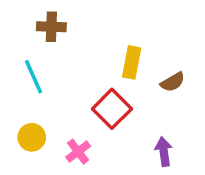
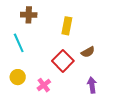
yellow rectangle: (132, 62) -> (67, 26), moved
brown semicircle: (173, 82) -> (88, 52), moved

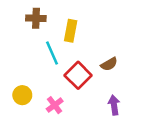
yellow rectangle: (67, 26) -> (71, 31), moved
cyan line: (19, 43) -> (52, 53), moved

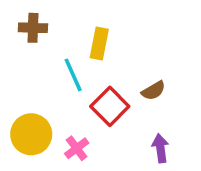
brown cross: (36, 18) -> (33, 28), moved
yellow circle: (22, 95) -> (31, 134), size x1.5

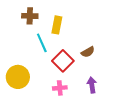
brown cross: (33, 28) -> (30, 16), moved
pink cross: (77, 148) -> (60, 88), moved, turned 32

